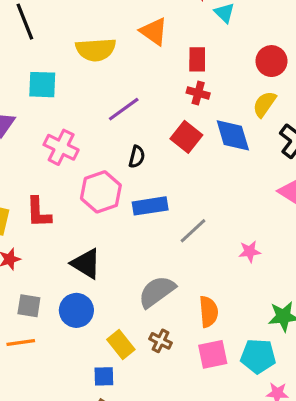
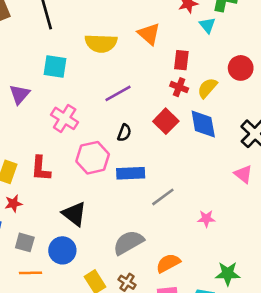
yellow semicircle: (264, 104) -> (207, 88), moved
orange semicircle: (209, 312) -> (168, 263), turned -120
orange line: (21, 343) -> (30, 273), moved

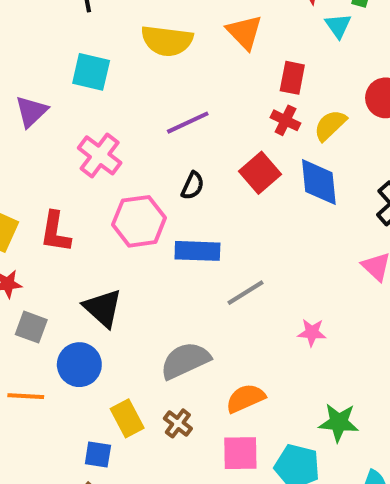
gray square: (25, 242) -> (31, 327), moved

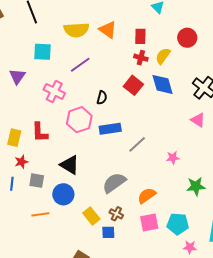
orange triangle: (244, 32) -> (108, 30), moved
purple line: (188, 123) -> (80, 65), moved
green star: (339, 422) -> (196, 186), moved
blue square: (98, 454) -> (108, 232), moved

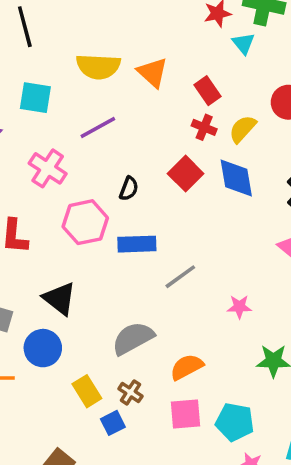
red rectangle: (140, 36) -> (207, 91), turned -42
blue square: (108, 232) -> (113, 423), turned -32

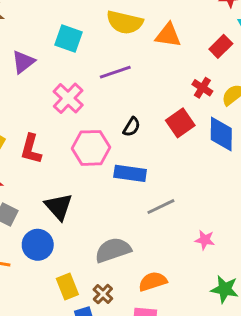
orange triangle: (153, 72) -> (168, 35), turned -44
red rectangle: (207, 91) -> (221, 46), moved, turned 70

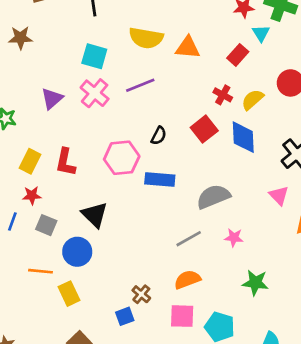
purple triangle: (23, 62) -> (52, 99), moved
pink cross: (68, 98) -> (95, 93), moved
gray line: (161, 207) -> (189, 239), moved
gray semicircle: (113, 250) -> (213, 197), moved
yellow rectangle: (67, 287) -> (69, 294), moved

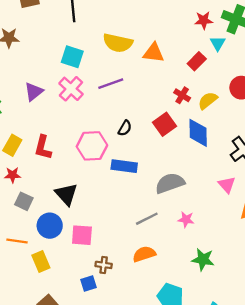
brown cross: (141, 294) -> (104, 265), turned -35
pink square: (182, 316) -> (82, 235), moved

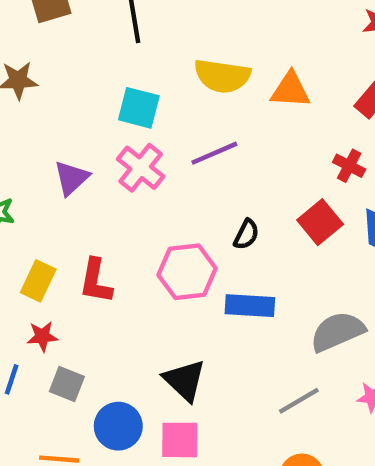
black triangle: (66, 194) -> (185, 380), moved

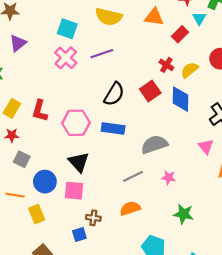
orange triangle: (290, 90) -> (154, 17), moved
purple triangle: (71, 178) -> (18, 43), moved
black semicircle: (246, 234) -> (114, 94), size x1.6
pink hexagon: (187, 272) -> (76, 123), moved

